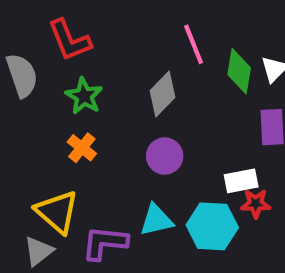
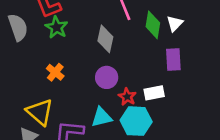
gray diamond: (163, 94) -> (105, 39), turned -32
green star: (84, 96) -> (57, 27), moved
red star: (256, 204) -> (127, 97), moved, turned 30

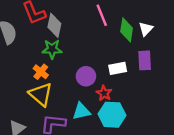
green star: (57, 27) -> (52, 49), moved, turned -30
gray diamond: (105, 39) -> (54, 25), moved
white rectangle: (154, 93) -> (118, 68), moved
yellow triangle: (40, 112) -> (41, 94), moved

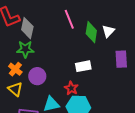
purple rectangle: (145, 60) -> (121, 59), moved
purple circle: (86, 76) -> (37, 76), moved
yellow triangle: (41, 94) -> (15, 89), size x0.7

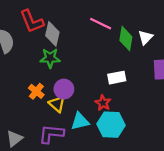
pink line: (69, 19) -> (101, 24), turned -42
orange cross: (15, 69) -> (36, 91), moved
yellow triangle: (15, 89) -> (57, 104), moved

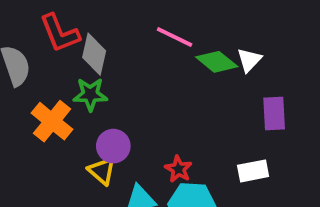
green diamond: (126, 39) -> (217, 62), turned -60
white rectangle: (117, 78) -> (253, 171), moved
orange cross: (36, 91) -> (52, 121), moved, size x1.5

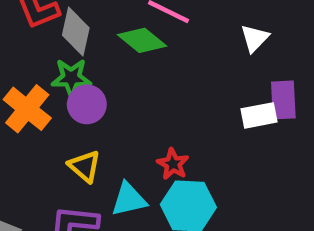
green diamond: (217, 62) -> (142, 40), moved
purple circle: (113, 146) -> (87, 104), moved
white rectangle: (253, 171) -> (259, 115), moved

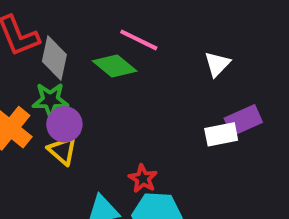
purple rectangle: (283, 100) -> (243, 120), turned 69
yellow triangle: (85, 166) -> (62, 150), moved

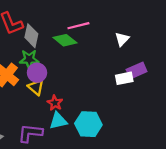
pink line: (139, 40) -> (78, 26), turned -40
red star: (143, 179) -> (55, 103), moved

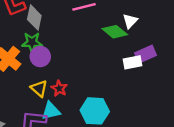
green diamond: (65, 40) -> (115, 32), moved
yellow triangle: (36, 87) -> (39, 88), moved
cyan triangle: (58, 121) -> (51, 111), moved

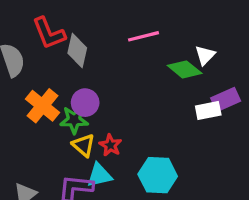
green star: (32, 42) -> (74, 120), moved

